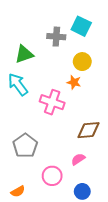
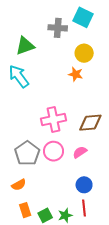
pink cross: (52, 102) -> (54, 120), moved, turned -30
gray pentagon: (25, 146) -> (27, 153), moved
pink circle: (52, 176) -> (54, 151), moved

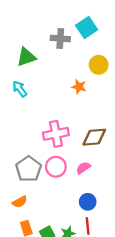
cyan square: (83, 17) -> (87, 28), turned 30
yellow circle: (84, 53) -> (99, 65), moved
cyan arrow: (19, 76) -> (20, 89), size x0.7

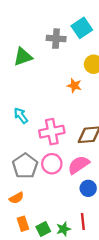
cyan arrow: (20, 89) -> (21, 116), moved
pink semicircle: (83, 168) -> (79, 165), size x1.5
blue circle: (88, 202) -> (88, 188), moved

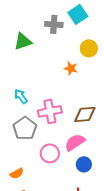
pink circle: (52, 164) -> (50, 153), moved
gray pentagon: (25, 166) -> (25, 128), moved

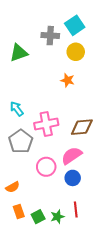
yellow circle: (89, 48) -> (76, 52), moved
blue circle: (84, 164) -> (73, 178), moved

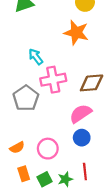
orange star: (68, 80) -> (76, 33), size x1.6
cyan arrow: (17, 109) -> (36, 57), moved
pink circle: (46, 167) -> (48, 149), moved

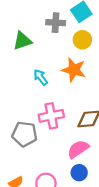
cyan arrow: (36, 57) -> (41, 77), moved
gray pentagon: (26, 98) -> (25, 134), turned -30

